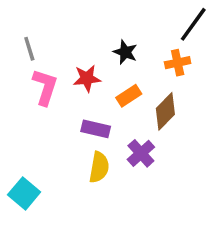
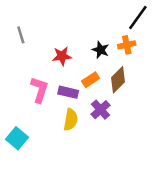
black star: (125, 52) -> (101, 50), moved
pink L-shape: (45, 87) -> (39, 90), moved
orange rectangle: (129, 96) -> (91, 80), moved

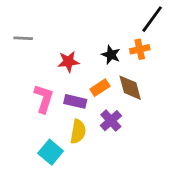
gray line: (21, 35) -> (23, 38), turned -70
brown diamond: (118, 80) -> (130, 88), turned -60
cyan square: (17, 138) -> (51, 152), moved

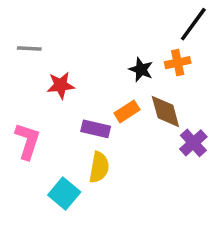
red star: (68, 62) -> (61, 85), moved
pink L-shape: (44, 99) -> (27, 141), moved
purple cross: (111, 121) -> (193, 143), moved

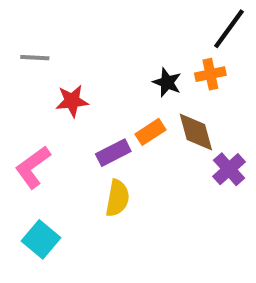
purple rectangle: (96, 129) -> (113, 153), turned -40
pink L-shape: (27, 141) -> (33, 167), turned -144
cyan square: (64, 194) -> (41, 239), moved

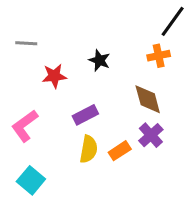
black star: (167, 82) -> (99, 60), moved
orange rectangle: (150, 132) -> (120, 151), moved
purple cross: (229, 169) -> (151, 135), moved

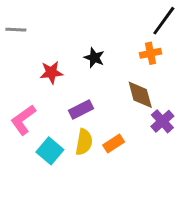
gray line: (26, 43) -> (16, 30), moved
purple cross: (151, 135) -> (162, 121), moved
cyan square: (31, 180) -> (50, 151), moved

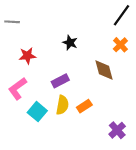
orange cross: (151, 53) -> (120, 45), moved, turned -32
red star: (51, 72) -> (27, 56), moved
purple cross: (162, 121) -> (117, 130), moved

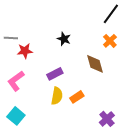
gray line: (12, 22) -> (11, 38), moved
cyan square: (37, 112) -> (16, 116), moved

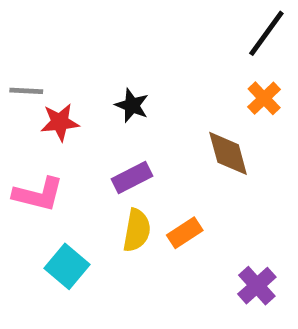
black star: (64, 39) -> (132, 105), moved
pink L-shape: (16, 81) -> (38, 194), turned -130
cyan square: (16, 116) -> (67, 266), moved

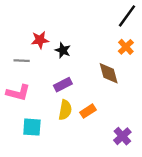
gray line: (26, 91) -> (22, 61), moved
red star: (60, 122) -> (40, 40), moved
cyan square: (67, 266) -> (32, 127), turned -36

